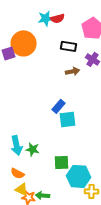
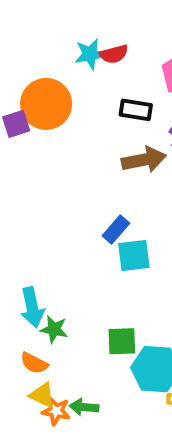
brown arrow: (73, 71) -> (144, 160), size x1.5
green star: (33, 149) -> (54, 329), moved

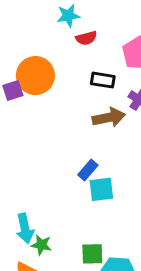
cyan star: (90, 54) -> (68, 16), moved

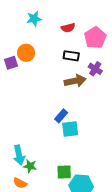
cyan star: (68, 16) -> (34, 19), moved
red semicircle: (86, 38) -> (68, 28), moved
orange circle: (35, 76) -> (26, 53), size x0.7

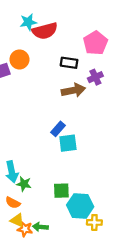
red semicircle: (68, 28) -> (45, 31), moved, size x1.6
purple cross: (95, 69) -> (95, 77), turned 32

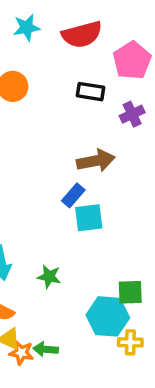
red semicircle: (45, 31) -> (82, 34), moved
brown arrow: (73, 90) -> (96, 161), moved
green star: (24, 184) -> (49, 277), moved
green square: (61, 191) -> (130, 292), moved

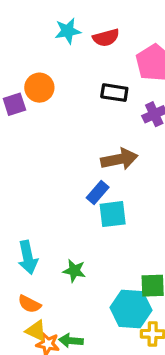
cyan star: (27, 28) -> (68, 31), moved
red semicircle: (82, 34) -> (106, 38), size x0.7

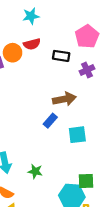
red semicircle: (106, 38) -> (32, 44), moved
cyan square: (113, 214) -> (77, 135), moved

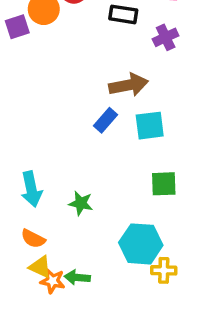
cyan square: (77, 135) -> (150, 126), moved
green square: (86, 181) -> (164, 184), moved

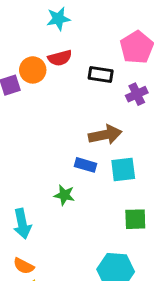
blue rectangle: (106, 120) -> (86, 165), turned 65
green star: (81, 203) -> (64, 195), moved

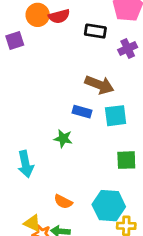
orange circle: (33, 70) -> (38, 15), moved
brown arrow: (105, 135) -> (99, 85), turned 32
orange semicircle: (24, 266) -> (63, 202), moved

